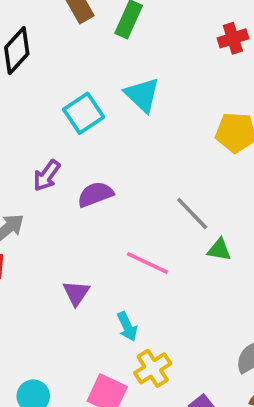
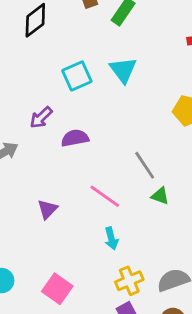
cyan arrow: (127, 327) -> (111, 238), moved
yellow cross: (153, 368) -> (129, 281), moved

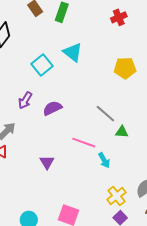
cyan arrow: (111, 238) -> (104, 160), moved

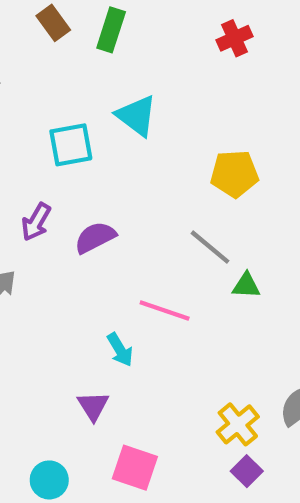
cyan square: (42, 65) -> (71, 145), turned 30
yellow pentagon: (125, 68) -> (234, 174), moved
cyan arrow: (104, 160) -> (120, 350), moved
purple triangle: (47, 162) -> (93, 406), moved

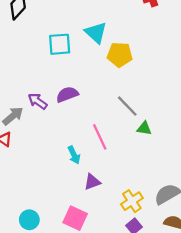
yellow pentagon: (234, 174) -> (120, 55), moved
purple arrow: (36, 222) -> (38, 101), moved, turned 90
pink line: (165, 310) -> (100, 137), turned 40
purple triangle: (93, 406) -> (92, 182), moved, turned 36

